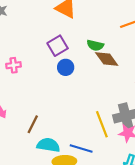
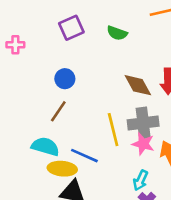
brown diamond: (107, 59) -> (138, 85), moved
blue circle: (66, 67) -> (65, 79), moved
brown line: (33, 124) -> (58, 111), moved

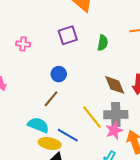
green semicircle: (117, 33) -> (103, 43), turned -105
yellow line: (113, 130) -> (92, 117), turned -30
pink star: (143, 144) -> (114, 131), turned 30

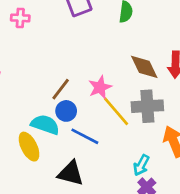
blue circle: (59, 74) -> (66, 111), moved
pink star: (114, 131) -> (100, 87), moved
yellow ellipse: (50, 144) -> (29, 147), moved, turned 55

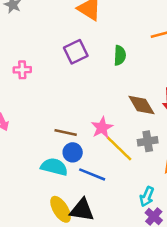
brown line: (61, 89) -> (66, 133), turned 70
gray cross: (147, 106) -> (148, 141), size x0.7
yellow ellipse: (29, 147) -> (61, 209), moved

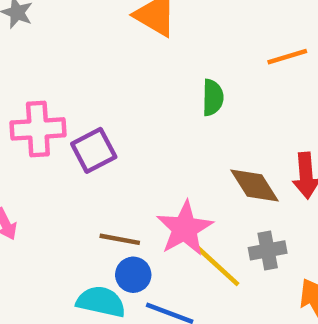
purple square: (76, 52) -> (94, 150), moved
pink cross: (22, 70) -> (38, 129), size x1.6
pink star: (102, 128) -> (185, 228), size x1.4

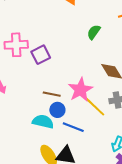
green semicircle: (213, 98) -> (94, 32), turned -147

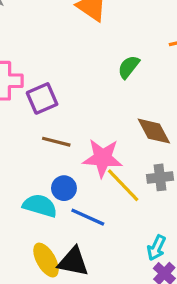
pink star: (80, 90) -> (103, 158), turned 30
brown line: (52, 94) -> (56, 142), moved

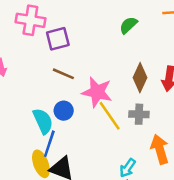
brown diamond: (154, 131) -> (140, 78), turned 44
cyan semicircle: (40, 206) -> (43, 121), turned 40
blue line: (88, 217) -> (49, 144), moved, turned 75

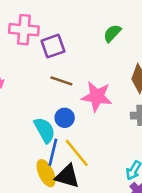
green semicircle: (128, 25) -> (112, 33), moved
yellow line: (110, 116) -> (77, 153), moved

